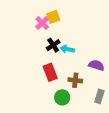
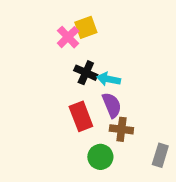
black cross: (53, 45) -> (86, 73), turned -32
purple semicircle: (96, 65) -> (112, 105), moved, turned 49

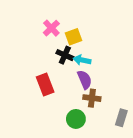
yellow square: (86, 27) -> (73, 37), moved
red rectangle: (81, 116) -> (45, 85), moved

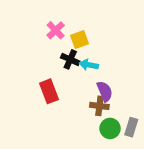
purple semicircle: (85, 80) -> (105, 91), moved
green circle: (76, 119) -> (110, 128), moved

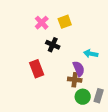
yellow square: (80, 40) -> (65, 22), moved
cyan arrow: (89, 65) -> (91, 54), moved

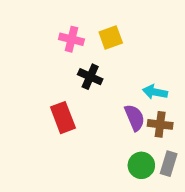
pink cross: (42, 23) -> (71, 39), turned -32
brown cross: (75, 80) -> (160, 124), moved

